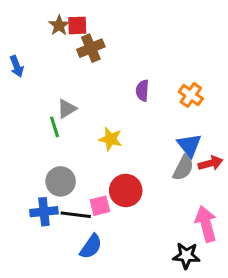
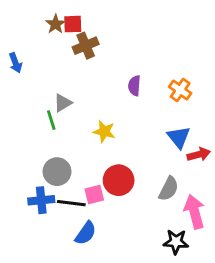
gray semicircle: (183, 168) -> (169, 189), moved

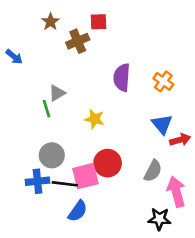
red square: (73, 24) -> (98, 22), moved
blue arrow: (15, 63) -> (14, 57), turned -30
purple semicircle: (134, 86) -> (122, 77), size x1.5
pink square: (94, 195) -> (85, 176), size x1.5

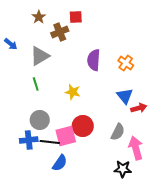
gray triangle: (57, 93) -> (40, 56), moved, size x1.5

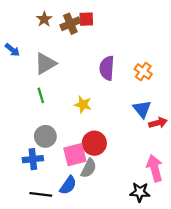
brown cross: (60, 32) -> (70, 24), moved
gray semicircle: (118, 132) -> (89, 168), moved
black line: (50, 142) -> (41, 194), moved

